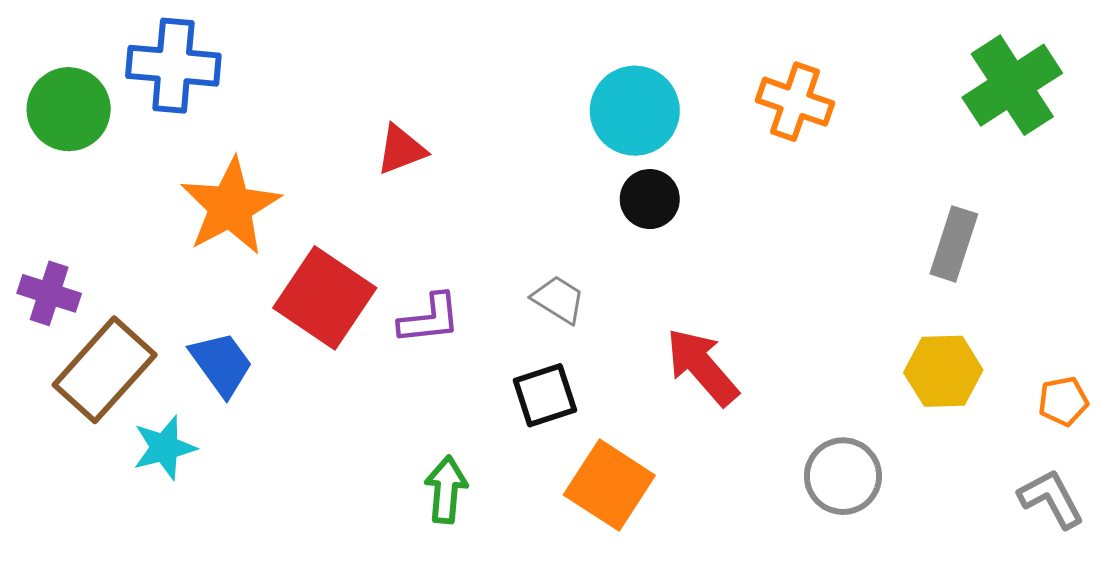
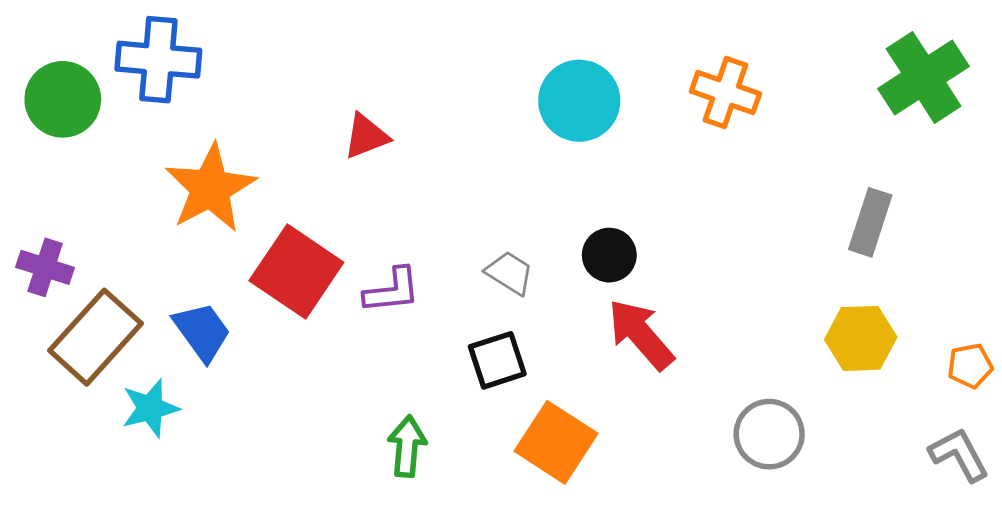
black circle: (650, 199) -> (609, 255), moved

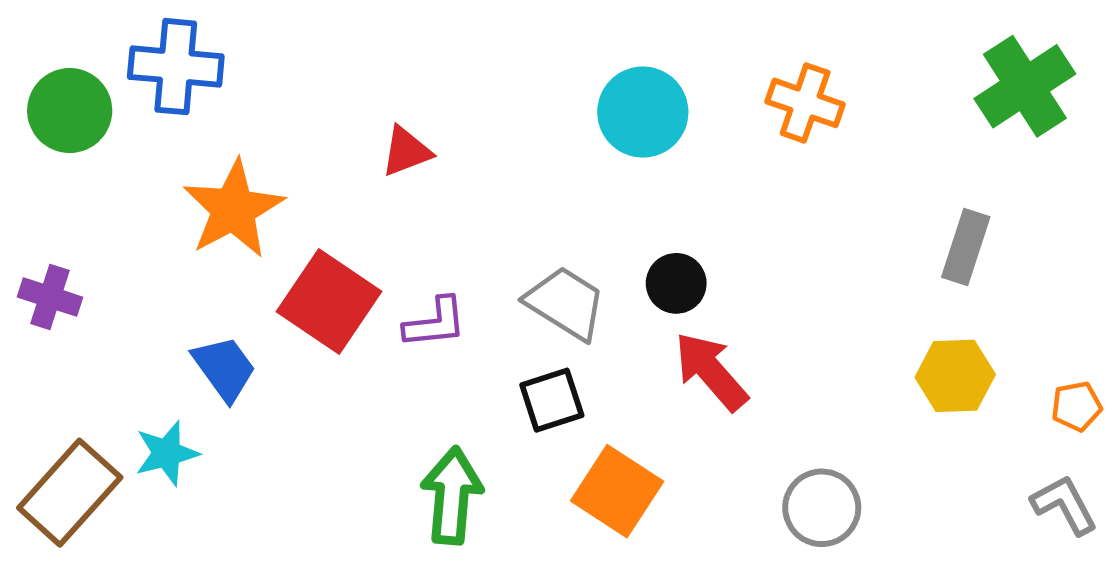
gray trapezoid: (510, 273) -> (565, 303), size x1.5
brown rectangle: (96, 337) -> (70, 493), moved
gray circle: (769, 434) -> (822, 508), moved
green arrow: (407, 446) -> (452, 496), size x1.4

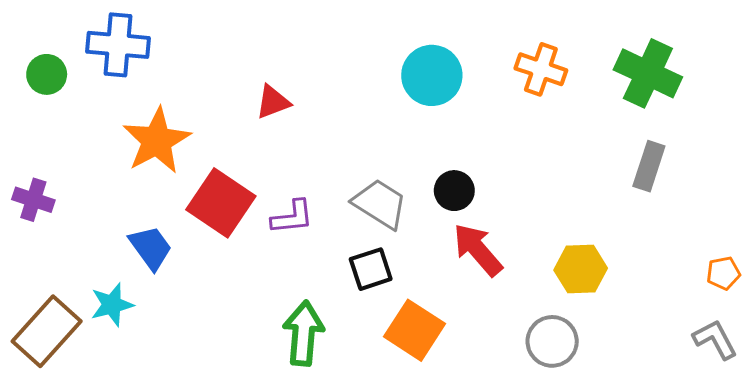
green cross: (1025, 86) -> (648, 73), moved, turned -32
green circle: (70, 111) -> (47, 74), size x0.7
yellow hexagon: (955, 376) -> (581, 269), moved

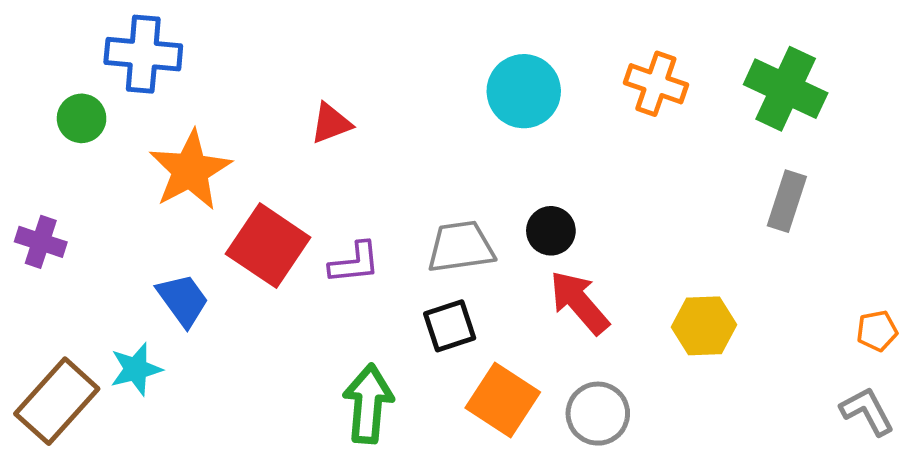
green circle: (47, 74) -> (82, 118), moved
gray trapezoid: (380, 204) -> (461, 247), turned -40
gray circle: (552, 341) -> (598, 414), moved

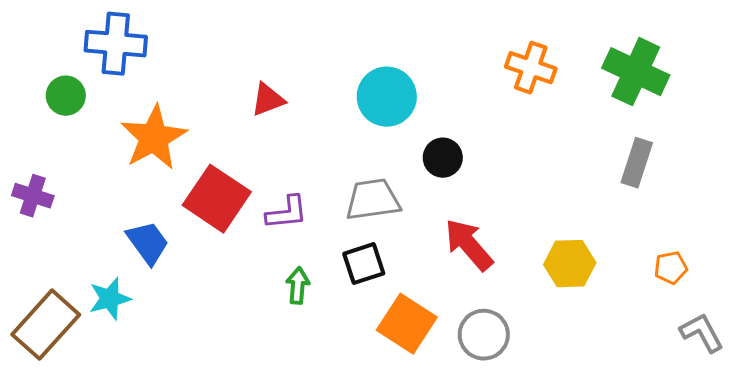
cyan circle: (524, 91) -> (387, 97), moved
black circle: (551, 231) -> (443, 158), moved
orange pentagon: (877, 331) -> (671, 268), moved
green arrow: (368, 404) -> (298, 286), moved, size x0.6

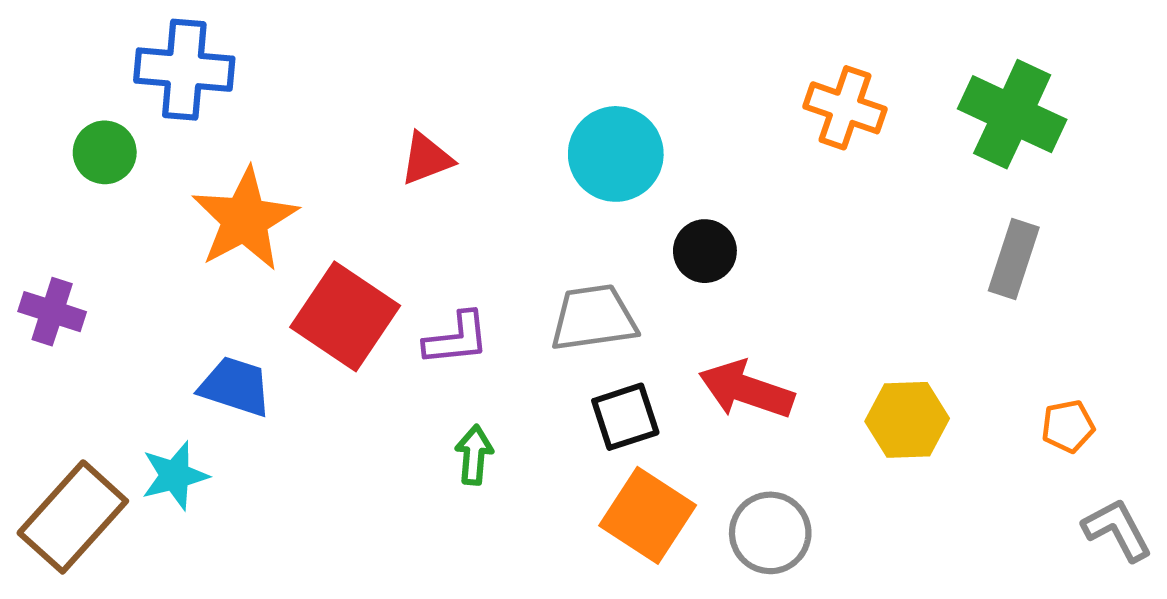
blue trapezoid: (148, 243) -> (235, 386), turned -36
red arrow: (469, 245) -> (746, 390), turned -30
black square: (364, 264) -> (625, 417), moved

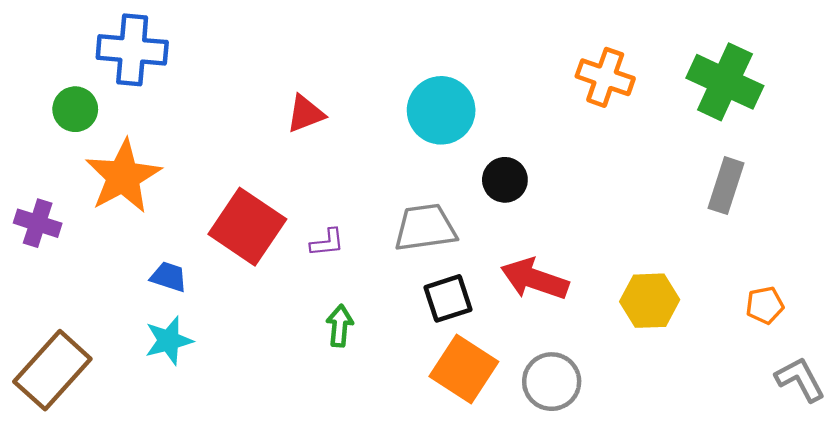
orange star: (245, 219) -> (123, 176), moved
purple L-shape: (457, 339) -> (327, 243), size x0.7
blue trapezoid: (235, 386) -> (169, 277), size x0.7
cyan star: (175, 476) -> (169, 341), moved

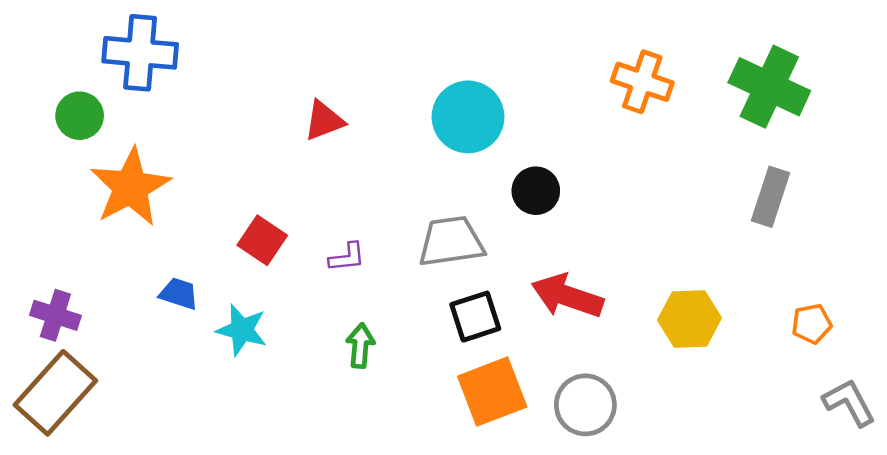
purple cross: (38, 223) -> (55, 315), moved
red square: (247, 227) -> (262, 240), size x0.6
cyan star: (169, 341) -> (242, 330), moved, turned 30
orange square: (464, 369) -> (492, 392), turned 36

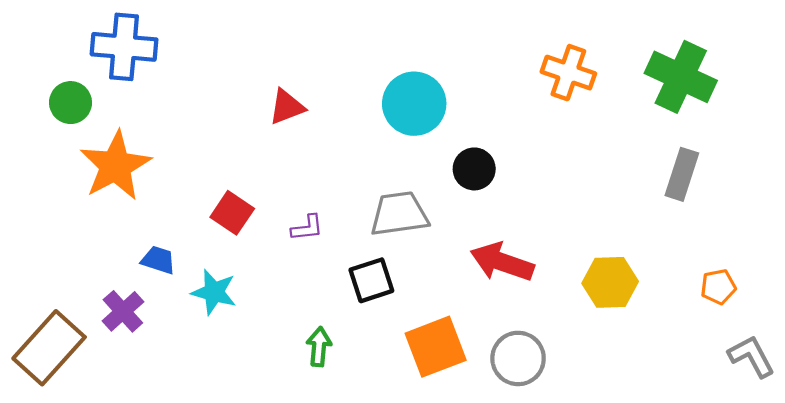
purple cross: (55, 315) -> (123, 311), moved, turned 30
black square: (475, 317) -> (371, 280), moved
green arrow: (360, 346) -> (319, 347), moved

